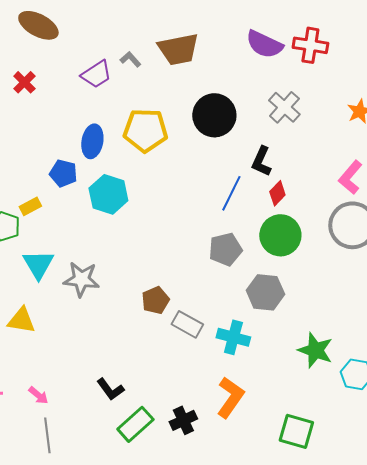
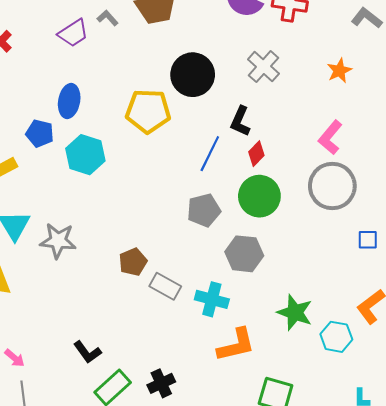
yellow pentagon: (145, 130) -> (148, 111), moved
orange L-shape: (230, 397) -> (236, 345), moved, turned 42

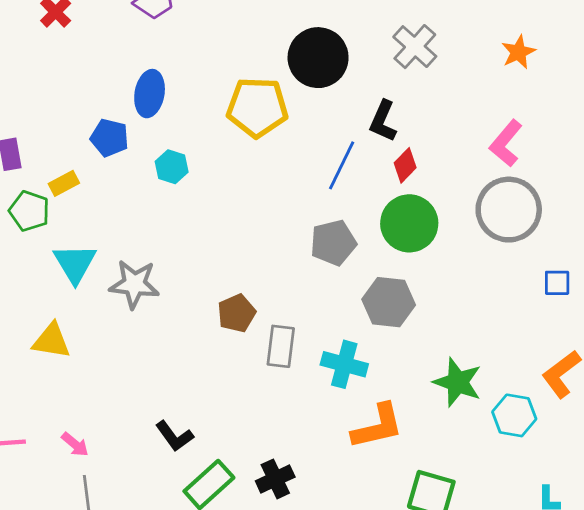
cyan hexagon: (85, 155) -> (172, 167), size x0.6
gray rectangle: (165, 286) -> (281, 346), turned 68

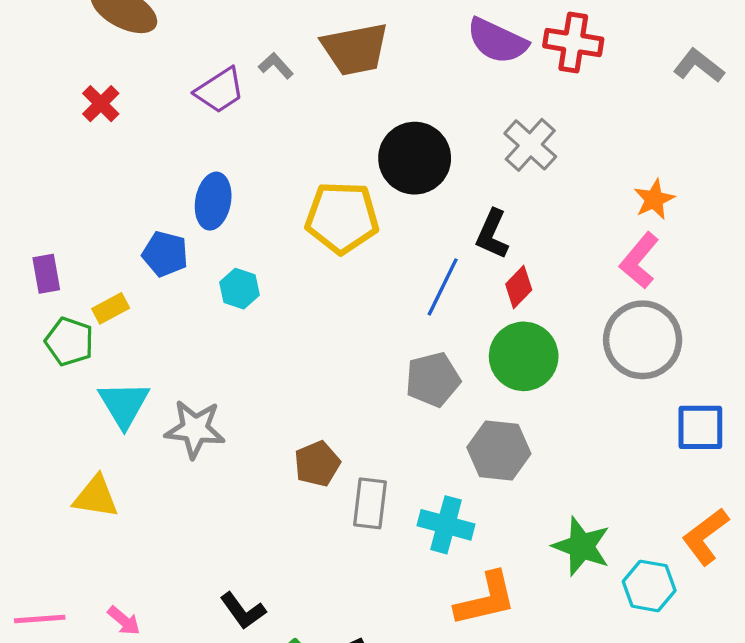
orange star: (518, 52) -> (654, 199), moved
blue square: (557, 283) -> (700, 427), size x1.5

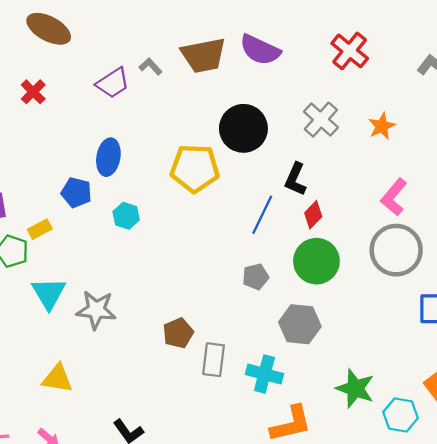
purple semicircle: (497, 41) -> (260, 50), moved
red cross: (573, 42) -> (350, 51), turned 30
orange star: (654, 199) -> (382, 126), moved
gray pentagon: (433, 379) -> (256, 277), size x0.7
yellow triangle: (96, 497) -> (58, 378), moved

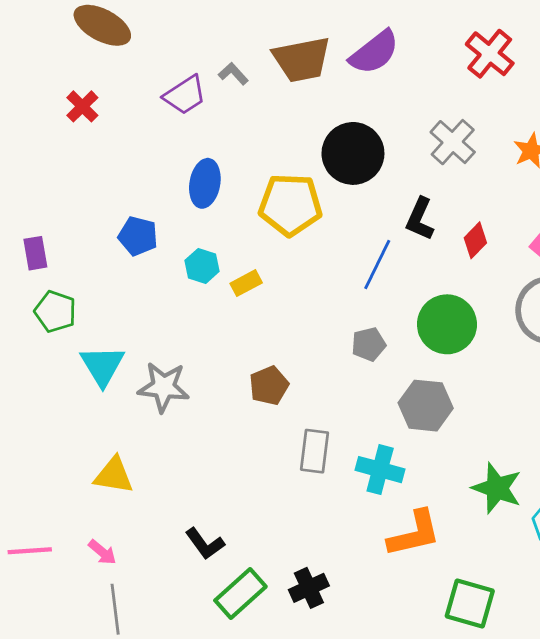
purple semicircle: (260, 50) -> (374, 52), turned -63
blue ellipse: (108, 157) -> (205, 183), moved
red diamond: (313, 215) -> (475, 240), moved
yellow rectangle: (40, 229) -> (246, 283), moved
brown pentagon: (178, 333) -> (269, 386), moved

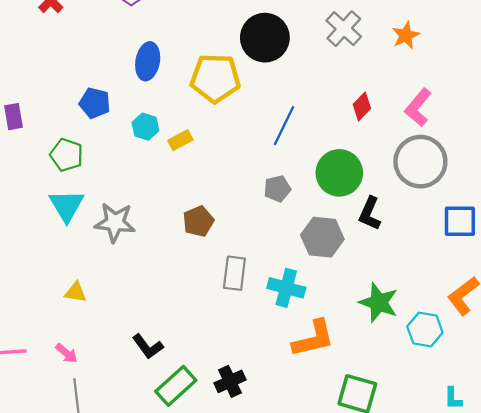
black L-shape: (420, 219) -> (370, 213), moved
green pentagon: (55, 312) -> (67, 155), moved
yellow triangle: (114, 475) -> (76, 292), size x0.7

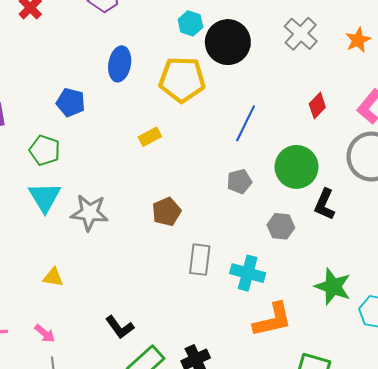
cyan hexagon: (145, 127) -> (190, 23), moved
gray hexagon: (322, 237) -> (281, 226), size x0.7

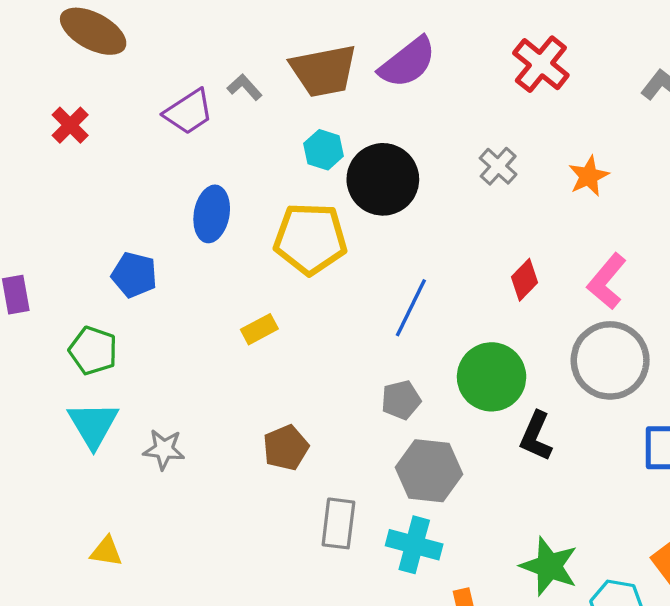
gray cross: (301, 34) -> (498, 166), size x0.7
gray star: (89, 213) -> (164, 449), size x0.7
gray hexagon: (281, 226) -> (429, 471), moved, size x1.5

